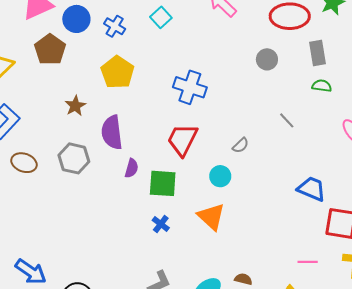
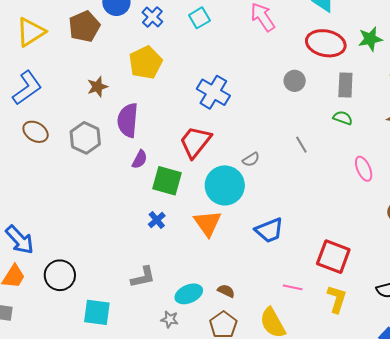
cyan circle: (220, 176) -> (225, 185), size x1.8
blue trapezoid: (312, 189) -> (269, 230), moved, turned 124

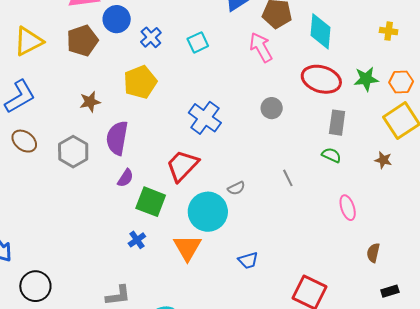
gray circle: (295, 81) -> (272, 108), moved
blue trapezoid: (269, 230) -> (248, 260), size x0.7

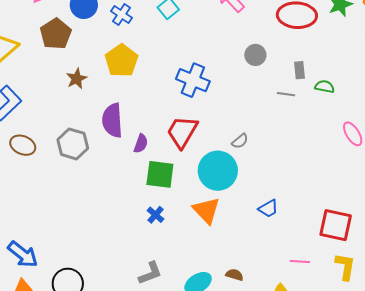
brown star: (90, 102) -> (77, 79), moved
gray rectangle: (337, 123) -> (299, 70), moved, size x0.7
purple semicircle: (125, 178) -> (141, 144), moved
gray line: (288, 178) -> (286, 94), moved, turned -42

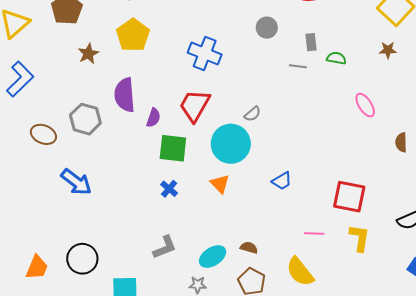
brown ellipse: (23, 145) -> (43, 134), moved
orange triangle: (206, 210) -> (220, 184), size x0.7
blue arrow: (23, 254) -> (76, 182), moved

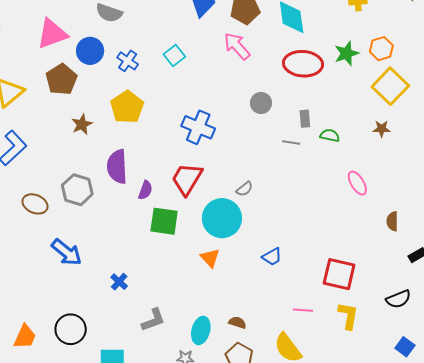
blue cross: (169, 189) -> (119, 282), moved
cyan ellipse: (213, 257) -> (201, 330), turned -44

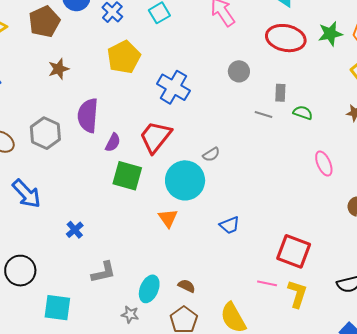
yellow pentagon: (127, 107) -> (124, 57), moved
pink line: (303, 310) -> (267, 283), moved

